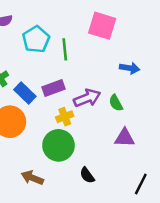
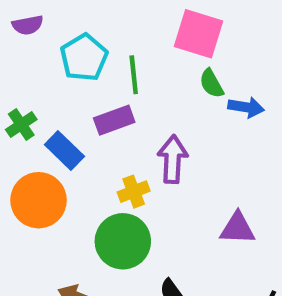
purple rectangle: (53, 88) -> (114, 120), moved
purple arrow: (87, 98) -> (173, 159), turned -65
green semicircle: (116, 103) -> (211, 83), moved

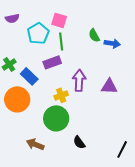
pink square: (199, 34) -> (59, 20), moved, size x0.7
green semicircle: (211, 83) -> (94, 35), moved
blue arrow: (246, 107) -> (112, 43), moved
purple triangle: (237, 228) -> (109, 86), moved

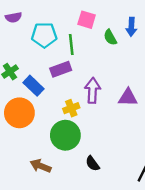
pink square: (59, 20) -> (87, 20), moved
cyan pentagon: (38, 33) -> (44, 35), turned 30
blue arrow: (112, 43) -> (131, 27), moved, turned 84

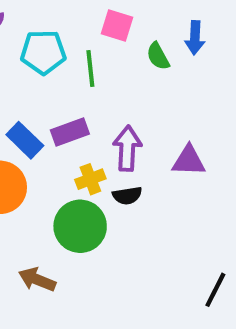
purple rectangle: (61, 69) -> (70, 132), moved
black semicircle: (92, 164) -> (127, 196), moved, turned -63

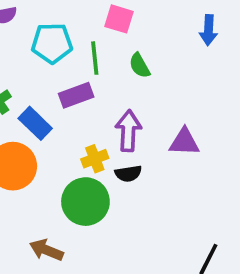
blue arrow: (195, 38) -> (208, 30), moved
green semicircle: (158, 56) -> (140, 65), moved
purple rectangle: (70, 132) -> (76, 95), moved

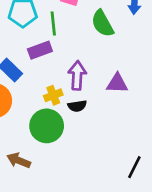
green semicircle: (140, 65) -> (102, 23), moved, size x1.5

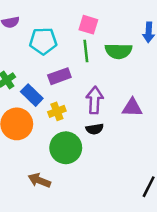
green line: (53, 23) -> (86, 51), moved
green semicircle: (102, 23) -> (118, 51), turned -60
yellow cross: (53, 95) -> (57, 111), moved

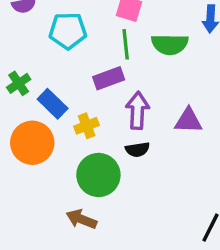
purple rectangle: (59, 76) -> (109, 78), moved
brown arrow: (39, 180) -> (81, 219), moved

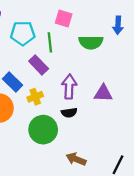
green line: (126, 44) -> (50, 42), moved
purple rectangle: (109, 78) -> (39, 65), moved, turned 66
brown arrow: (81, 219) -> (76, 159), moved

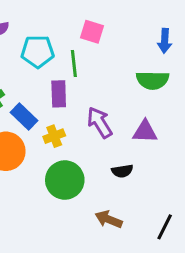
green semicircle: (91, 42) -> (153, 80), moved
purple rectangle: (39, 65) -> (59, 94), turned 42
purple arrow: (69, 87) -> (100, 123), turned -35
black semicircle: (69, 113) -> (122, 171), moved

